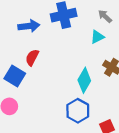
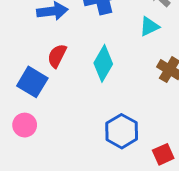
cyan diamond: (84, 80) -> (103, 63), moved

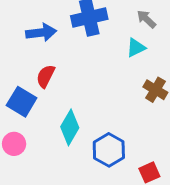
cyan diamond: (103, 63) -> (70, 127), moved

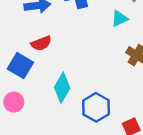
red semicircle: (46, 76) -> (41, 43), turned -138

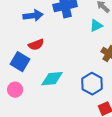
cyan diamond: (62, 88) -> (52, 79), turned 55
blue hexagon: (96, 107) -> (92, 84), moved

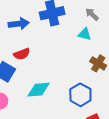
cyan triangle: (96, 26) -> (85, 34), turned 40

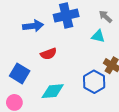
red semicircle: (22, 54) -> (49, 54), moved
blue hexagon: (80, 95) -> (94, 82), moved

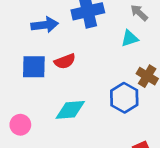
cyan triangle: (98, 36) -> (130, 38), turned -32
blue square: (20, 73) -> (34, 67), moved, turned -30

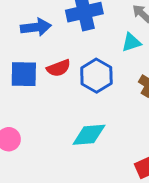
blue hexagon: (124, 98) -> (96, 76), moved
cyan diamond: (70, 110) -> (89, 135), moved

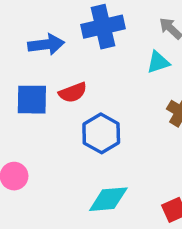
blue hexagon: (96, 76) -> (101, 133), moved
cyan diamond: (89, 135) -> (108, 199), moved

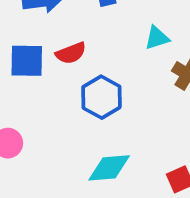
cyan triangle: (158, 62) -> (157, 38), moved

